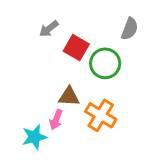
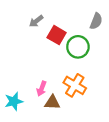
brown triangle: (69, 97) -> (52, 102), moved
cyan star: (34, 137) -> (14, 101), moved

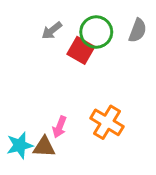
green circle: (78, 47) -> (96, 32), moved
brown triangle: (52, 102) -> (44, 147), moved

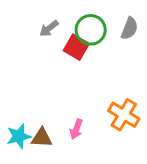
orange cross: (107, 122) -> (124, 115), moved
pink arrow: (59, 127) -> (76, 129), moved

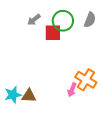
red square: (76, 47) -> (53, 33), turned -30
pink arrow: (76, 129) -> (72, 90), moved

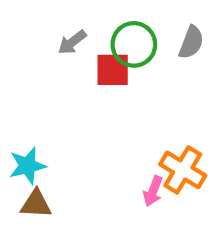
cyan star: (13, 95) -> (27, 166), moved
brown triangle: (29, 96) -> (36, 204), moved

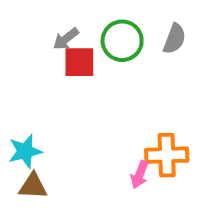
red square: (113, 70) -> (79, 62), moved
orange cross: (183, 170) -> (167, 155), turned -33

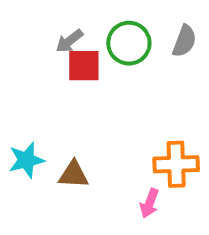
pink arrow: (140, 175) -> (149, 203), moved
brown triangle: (33, 186) -> (74, 174), moved

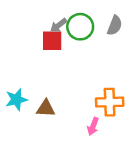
gray arrow: (69, 41) -> (59, 25), moved

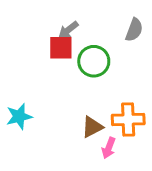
green circle: (80, 27) -> (94, 61), moved
brown triangle: (46, 108) -> (92, 127), moved, turned -30

